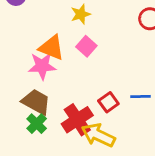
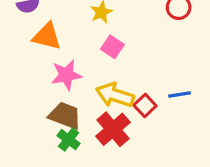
orange triangle: (52, 48) -> (47, 36), moved
yellow arrow: (98, 135) -> (115, 95), moved

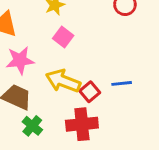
red cross: (113, 129) -> (82, 124), moved, turned 32
green cross: (69, 140) -> (32, 126), moved

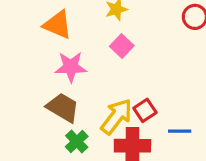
yellow arrow: (63, 81) -> (116, 116), moved, turned 100
blue line: (122, 83) -> (180, 131), moved

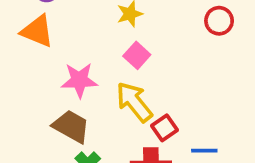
orange triangle: (57, 25) -> (37, 31), moved
yellow arrow: (116, 116) -> (134, 102), moved, turned -75

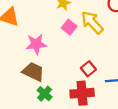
yellow arrow: (134, 102) -> (92, 22), moved

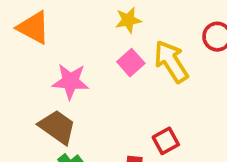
red square: (88, 69) -> (166, 141), moved

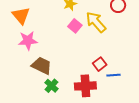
orange triangle: (33, 28) -> (21, 16), turned 30
pink star: (70, 81) -> (28, 41), moved

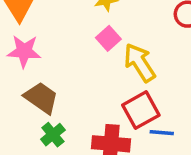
yellow arrow: (96, 22) -> (140, 63), moved
red square: (100, 64) -> (141, 110), size x1.5

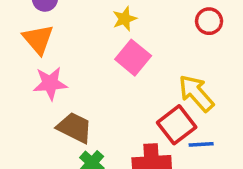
pink square: (108, 38) -> (133, 58), size x1.4
yellow arrow: (140, 63) -> (196, 93), moved

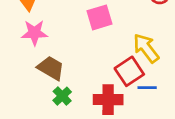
pink square: (133, 58) -> (99, 17), turned 30

